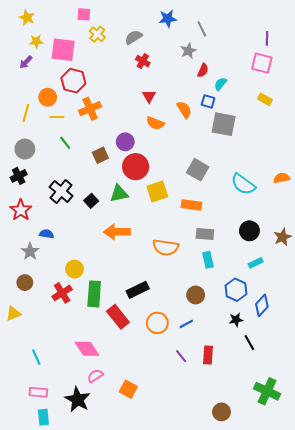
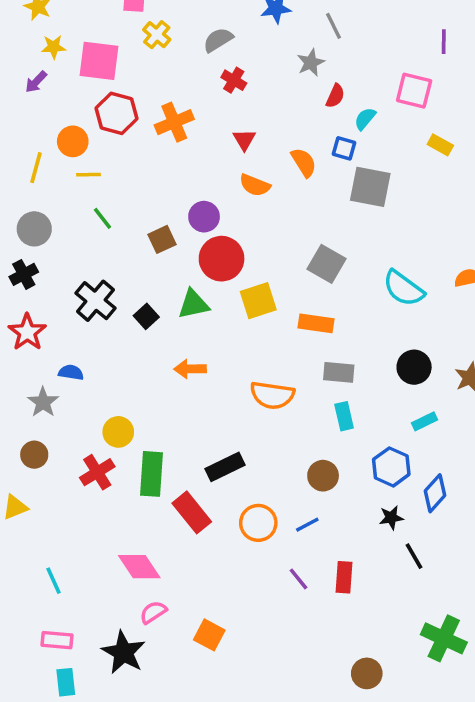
pink square: (262, 63) -> (414, 91), moved
orange cross: (90, 109) -> (174, 122), moved
orange arrow: (117, 232) -> (190, 369), size x0.7

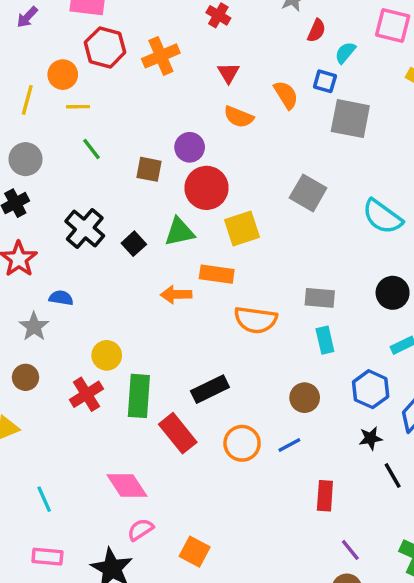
brown square: (162, 239) -> (149, 169), turned 36
orange rectangle: (316, 323) -> (217, 274), moved
purple line: (299, 579) -> (350, 550), moved

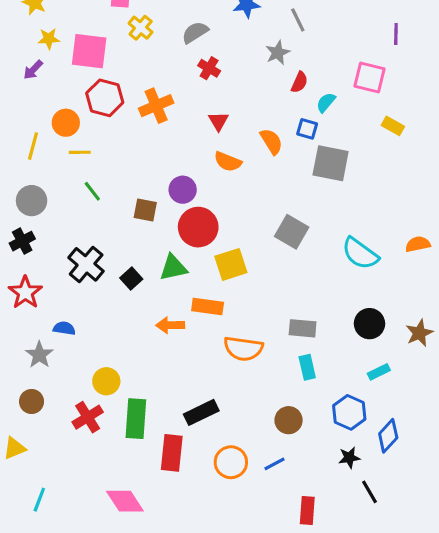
red rectangle: (178, 433) -> (172, 453), turned 45
cyan line: (44, 499) -> (39, 500), moved, turned 45

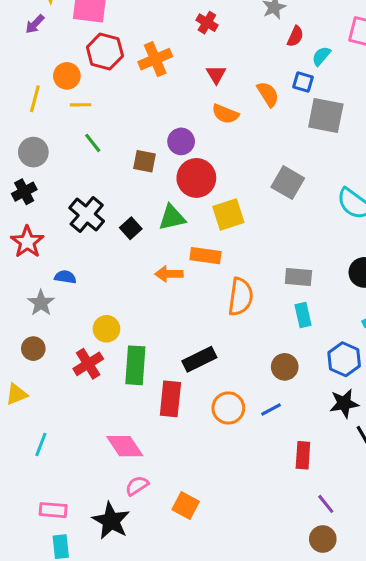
orange semicircle: (243, 349) -> (241, 297), turned -90
black star: (349, 458) -> (344, 403), size x1.4

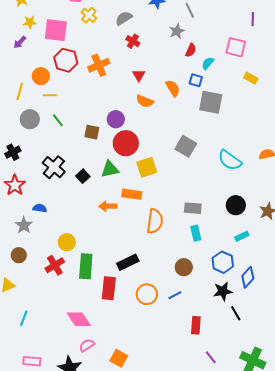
gray circle: (33, 152) -> (30, 119), moved

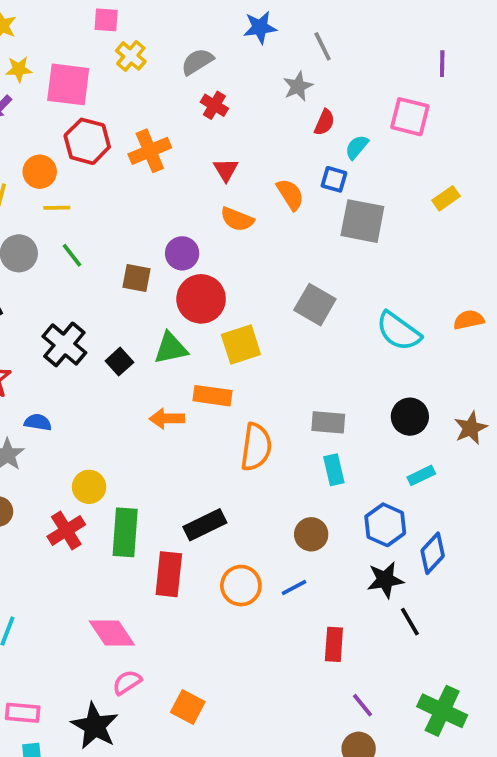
yellow rectangle: (251, 78) -> (446, 198), moved, turned -64

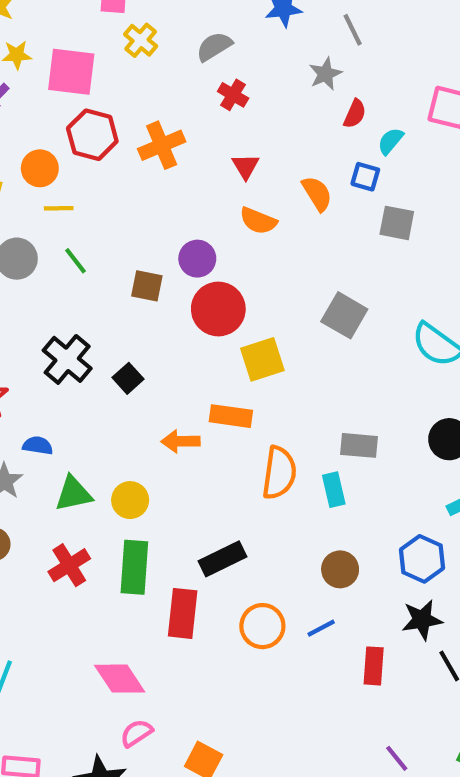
gray square: (362, 221) -> (397, 223), size x0.7
green triangle: (171, 348) -> (73, 494), moved
cyan rectangle: (334, 470) -> (334, 490), moved
yellow circle: (89, 487) -> (130, 500), moved
red rectangle: (334, 644) -> (374, 666), moved

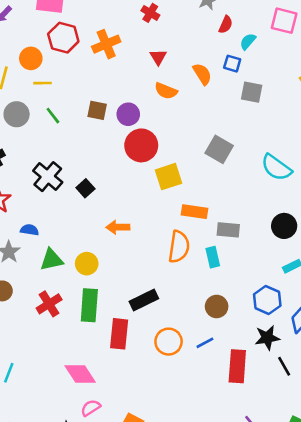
brown square: (147, 286) -> (97, 110), moved
orange rectangle: (231, 416) -> (194, 212), moved
red rectangle: (374, 666) -> (237, 366), size x1.4

